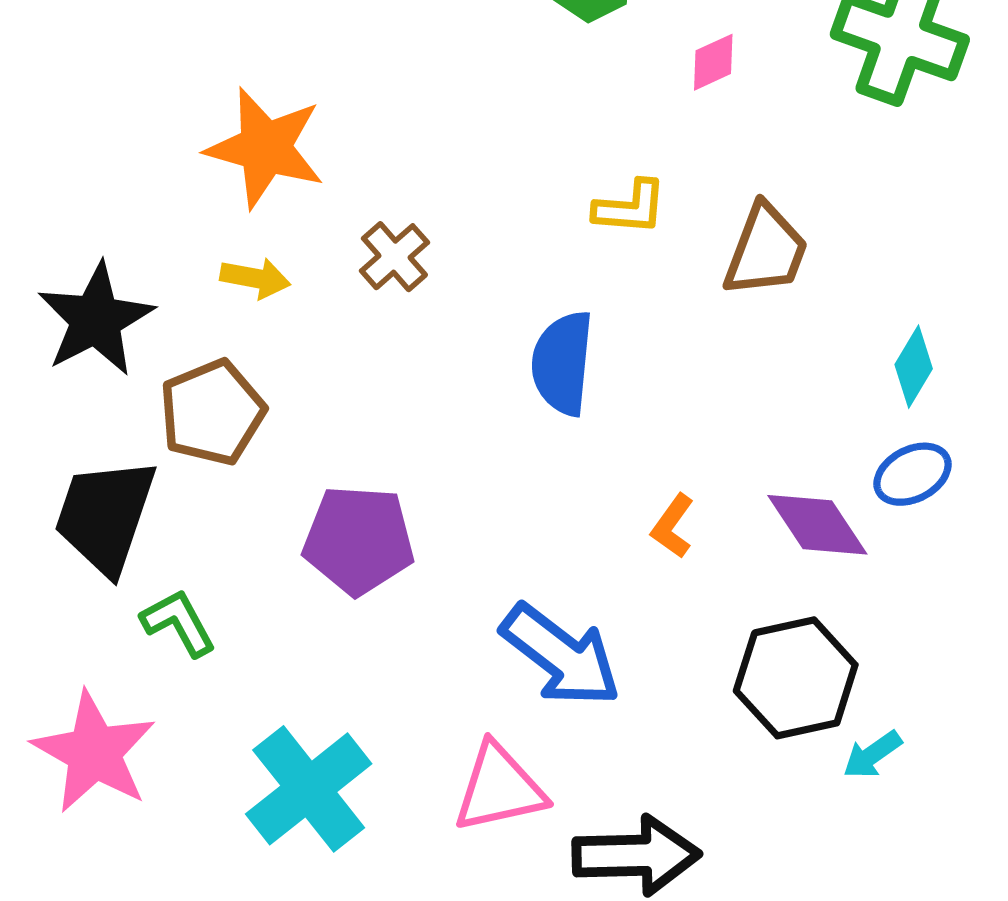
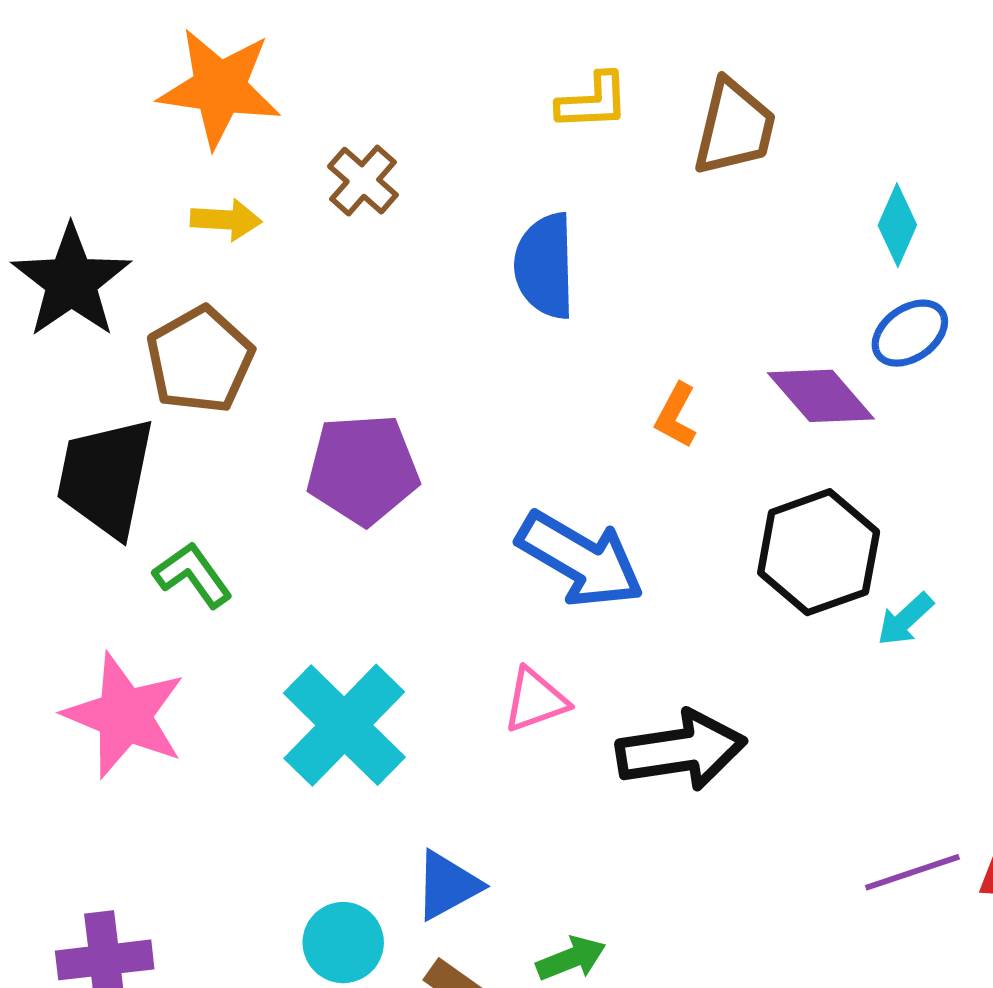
pink triangle: (499, 788) -> (535, 700), size x0.7

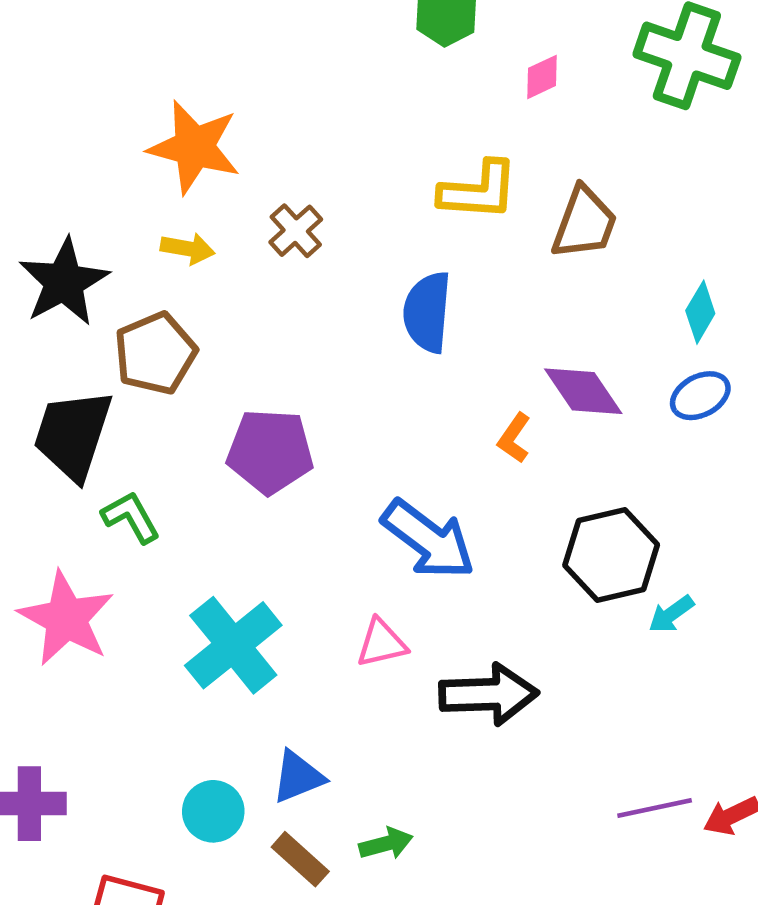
yellow L-shape: (593, 101) -> (478, 191), size x1.4
purple diamond: (821, 396) -> (583, 391), moved

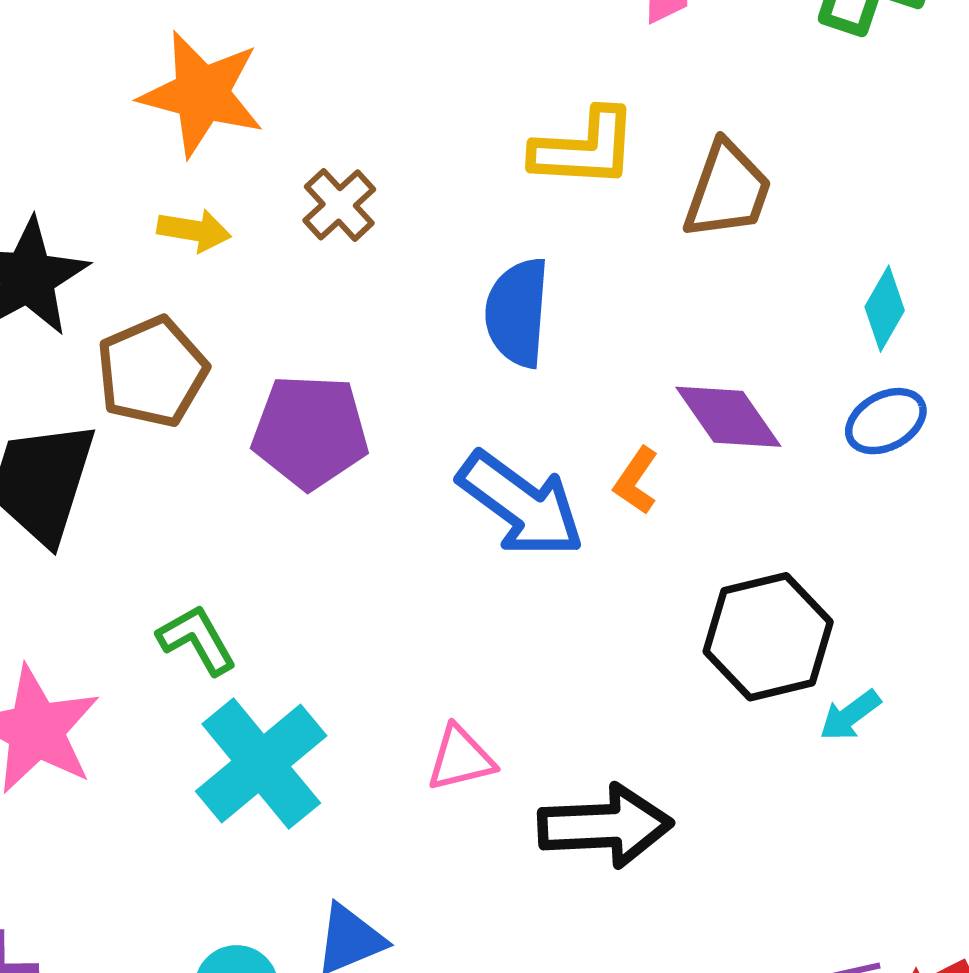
purple pentagon: (270, 451) -> (310, 432), moved
green L-shape: (131, 517) -> (197, 640), moved
blue arrow: (428, 539) -> (521, 504), moved

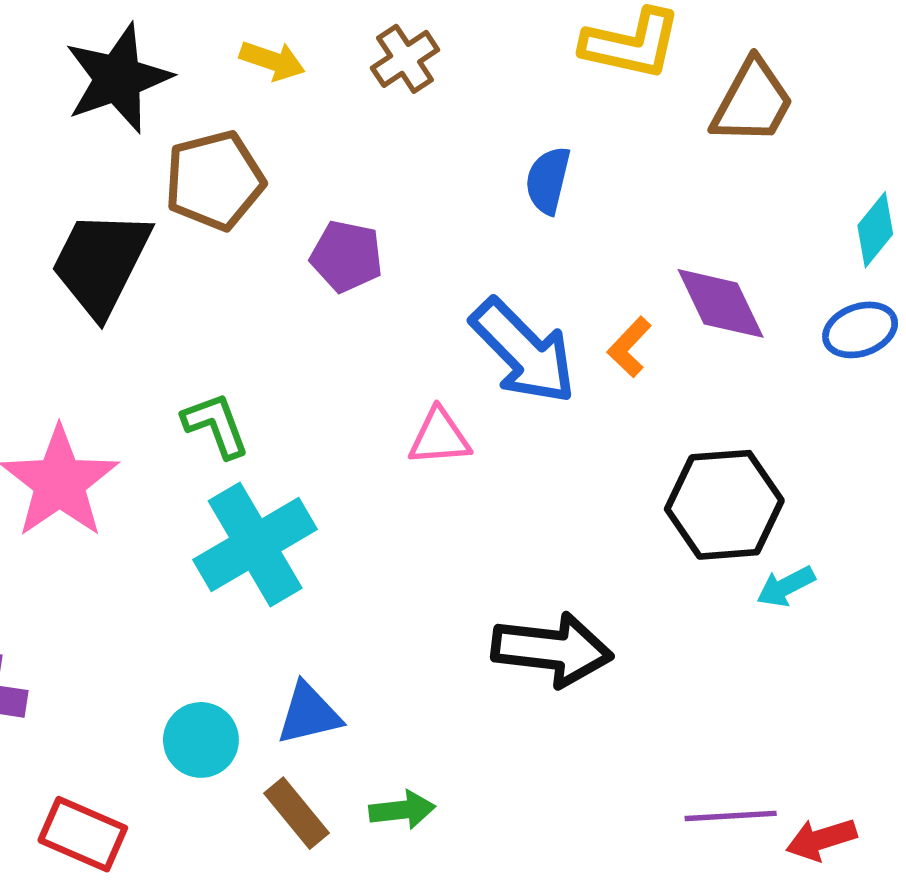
blue semicircle: (517, 312) -> (548, 180), size x0.7
purple pentagon: (310, 432) -> (346, 256), size x0.7
pink triangle: (461, 758) -> (439, 437), moved

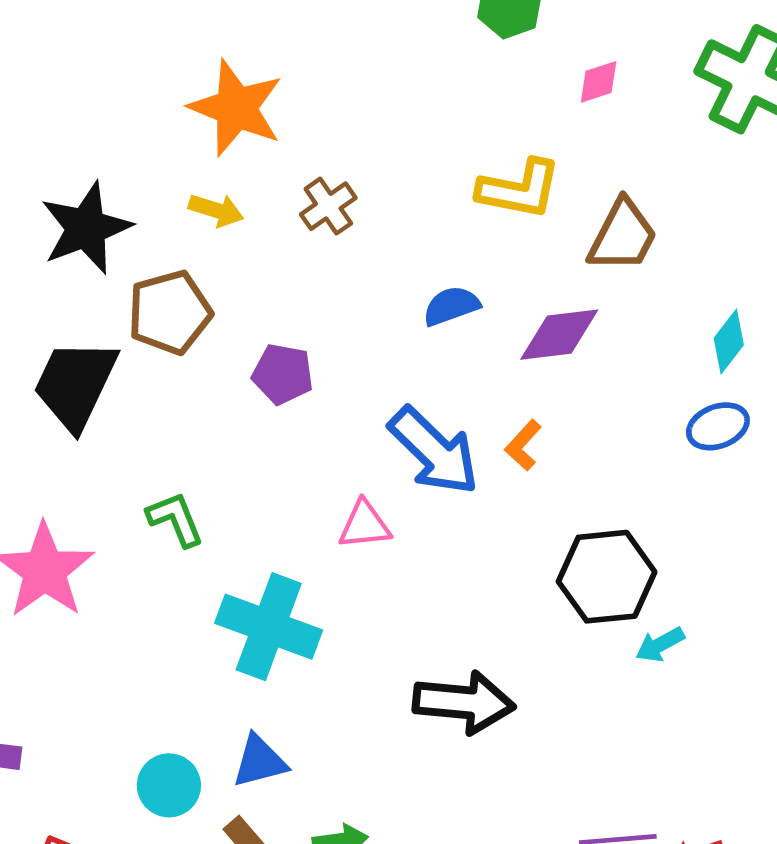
blue semicircle: (548, 180) -> (451, 306), turned 58
purple diamond: (721, 303) -> (559, 335), moved, turned -70
cyan cross: (255, 545) -> (269, 627), moved, turned -38

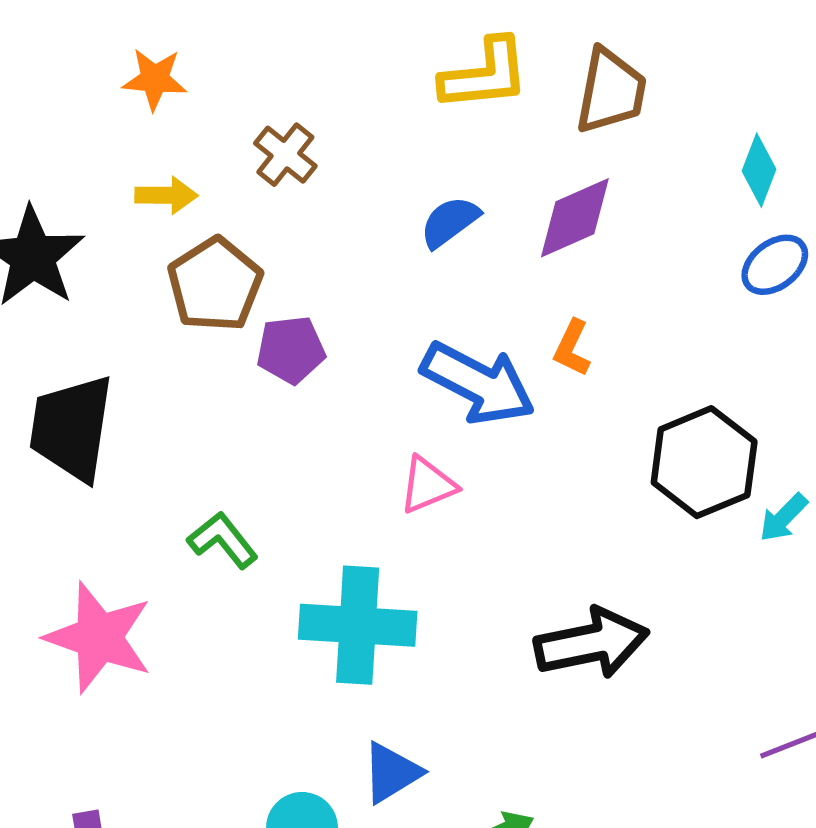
orange star: (236, 108) -> (155, 79), size x0.6
brown pentagon: (170, 312) -> (215, 284), moved

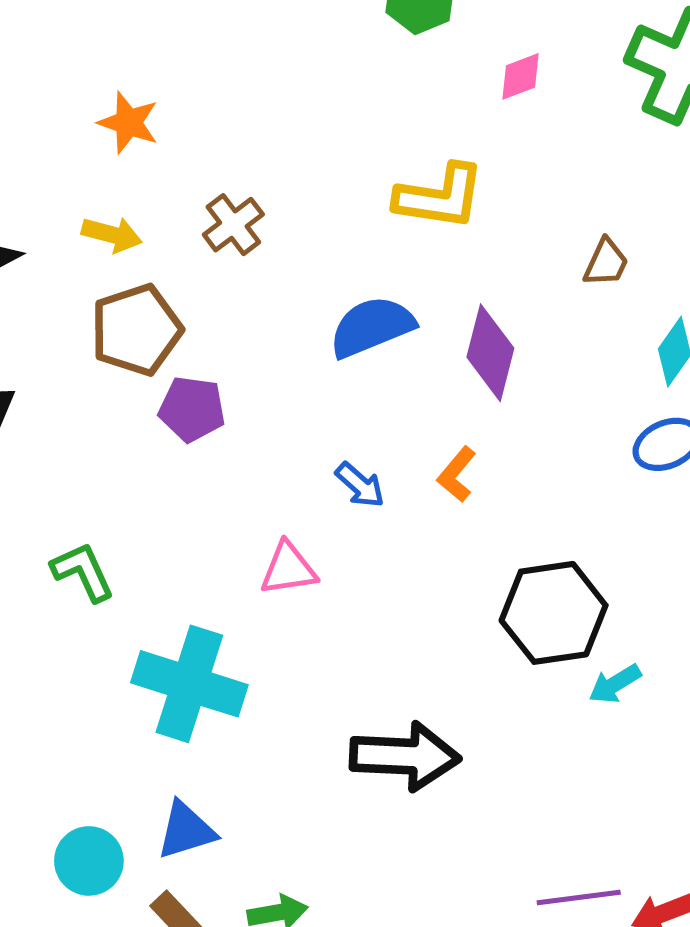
brown trapezoid: (611, 91) -> (606, 263), moved, size x0.6
purple diamond: (575, 218) -> (490, 353), turned -66
blue semicircle: (450, 222) -> (372, 327), size x1.4
blue arrow: (478, 383) -> (360, 485), size x0.5

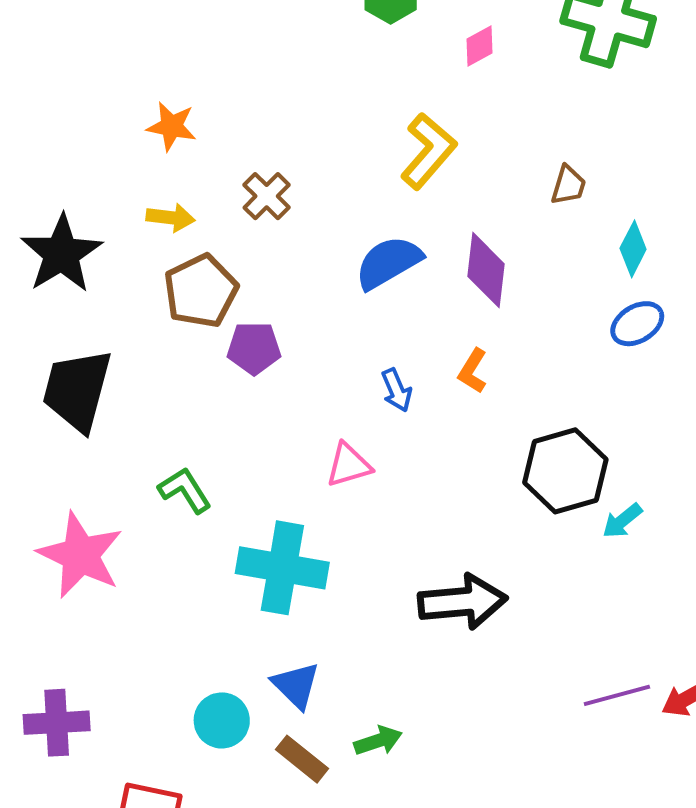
yellow L-shape: (440, 197) -> (428, 151), turned -50
blue arrow: (360, 485) -> (397, 390), turned 33
blue triangle: (186, 830) -> (296, 685), turned -50

